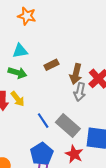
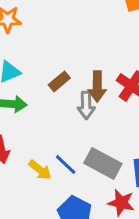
gray arrow: (80, 92) -> (86, 105), moved
yellow arrow: (18, 99) -> (40, 170), moved

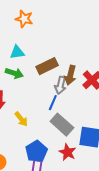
brown rectangle: (59, 81) -> (47, 66), size x1.5
blue line: (66, 164) -> (53, 103), moved, turned 56

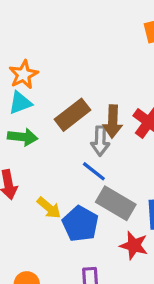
orange star: (24, 19) -> (23, 75), moved, turned -30
blue line: (53, 103) -> (94, 171), turned -63
blue pentagon: (36, 151) -> (80, 224), moved

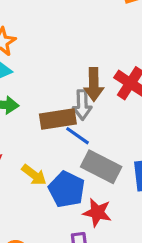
brown rectangle: (73, 115) -> (58, 119), moved, turned 32
red star: (134, 245) -> (97, 213), moved

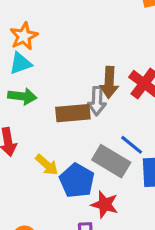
blue line: (77, 136) -> (132, 145), moved

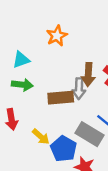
orange star: (24, 36) -> (57, 36), moved

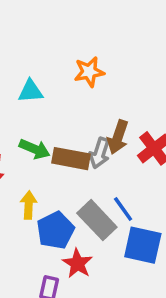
green arrow: (22, 85) -> (35, 149), moved
yellow arrow: (41, 137) -> (29, 205), turned -144

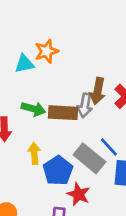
orange star: (89, 72) -> (47, 51), moved

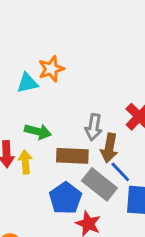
brown arrow: (98, 91) -> (109, 148), moved
brown rectangle: (63, 113) -> (72, 156), moved
yellow arrow: (34, 153) -> (25, 162), moved

